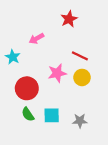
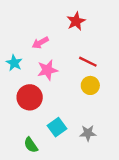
pink star: (57, 73) -> (47, 70), moved
green semicircle: (28, 114) -> (31, 145), moved
cyan square: (52, 115) -> (57, 127), turned -35

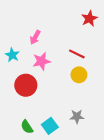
red star: (76, 21) -> (89, 19), moved
pink arrow: (40, 43) -> (35, 37), turned -32
cyan square: (57, 127) -> (50, 126), moved

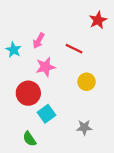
red line: (77, 54) -> (74, 49), moved
cyan star: (12, 55) -> (13, 50), moved
cyan square: (50, 126) -> (47, 114), moved

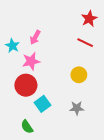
red line: (74, 49) -> (85, 43), moved
pink star: (45, 67) -> (31, 61), moved
gray star: (84, 127) -> (77, 108), moved

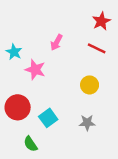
pink arrow: (35, 37) -> (56, 42), moved
pink star: (31, 61) -> (35, 70), turned 30
red circle: (26, 85) -> (18, 107), moved

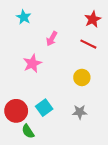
cyan star: (14, 52) -> (24, 17), moved
pink star: (35, 70) -> (32, 63), turned 30
red circle: (18, 107) -> (16, 111), moved

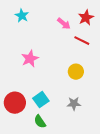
pink arrow: (52, 39) -> (64, 24), moved, turned -80
green semicircle: (28, 131) -> (40, 122), moved

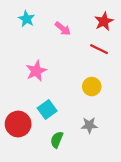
pink arrow: (64, 24) -> (63, 29), moved
cyan square: (41, 100) -> (47, 110), moved
green semicircle: (40, 122) -> (57, 140), moved, turned 56

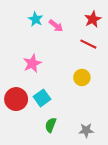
cyan star: (27, 19) -> (36, 19), moved
red circle: (18, 124) -> (16, 99), moved
gray star: (89, 125) -> (86, 130), moved

